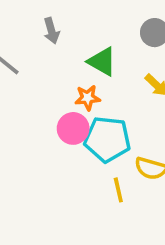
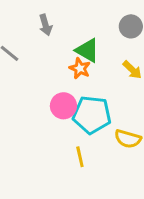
orange star: (88, 98) -> (80, 68), moved, turned 30
yellow line: (118, 190) -> (80, 157), moved

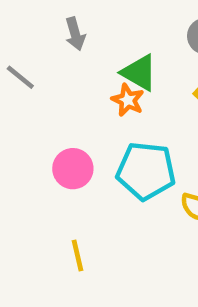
pink circle: (63, 106) -> (73, 169), moved
yellow line: (80, 157) -> (77, 255), moved

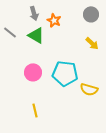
green triangle: (139, 73) -> (36, 35), moved
orange star: (128, 100) -> (54, 20), moved

